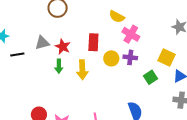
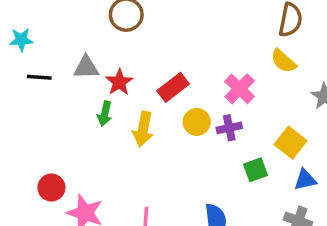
yellow semicircle: (117, 17) -> (283, 61), moved
red rectangle: (93, 42) -> (173, 87), turned 36
purple cross: (130, 57) -> (229, 128), turned -32

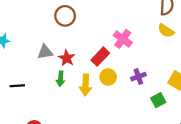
black line: (39, 77) -> (17, 86), moved
pink cross: (240, 89) -> (123, 39), moved
yellow circle: (197, 122) -> (108, 77), moved

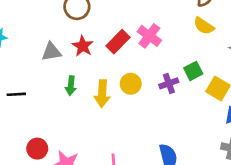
red rectangle: (100, 57) -> (118, 42), moved
red star: (67, 58) -> (83, 46), moved
green square: (158, 100) -> (193, 71), moved

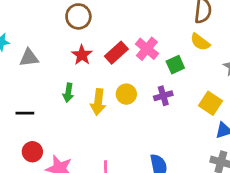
gray triangle: (51, 52) -> (29, 58), moved
green square: (193, 71) -> (175, 65), moved
black line: (16, 94) -> (25, 113), moved

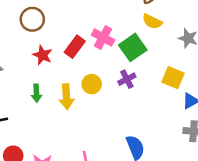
green square: (175, 65) -> (133, 47), size x1.5

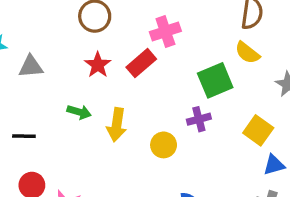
pink cross: (103, 38) -> (165, 31), moved, turned 30
yellow circle: (92, 84) -> (164, 145), moved
green arrow: (36, 93) -> (79, 112), turned -84

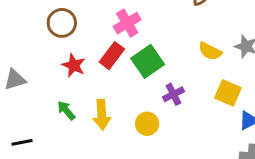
yellow semicircle: (247, 53) -> (210, 51), moved
green square: (215, 80) -> (148, 61), moved
green arrow: (79, 112) -> (66, 110), turned -135

